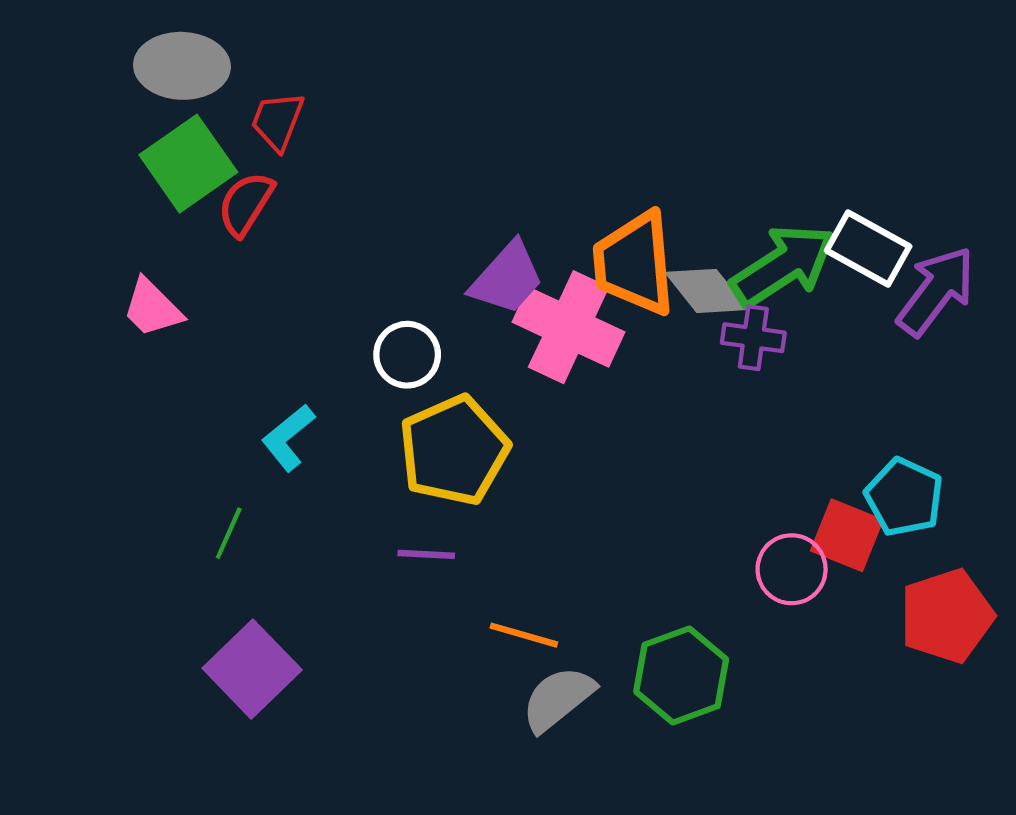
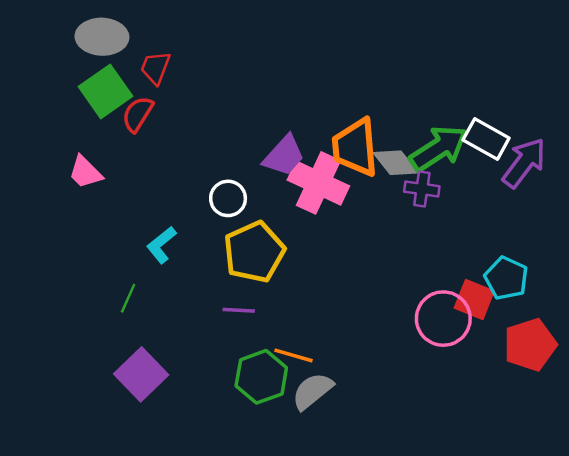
pink circle: (792, 569) -> (443, 319), size x1.4
green hexagon: (681, 675) -> (261, 377), moved

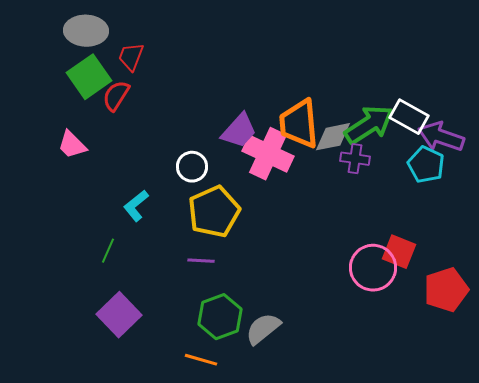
gray diamond: (396, 163) -> (333, 137), turned -63
purple arrow: (524, 163) -> (441, 137), turned -108
cyan pentagon: (506, 278) -> (426, 165), moved
orange line: (293, 355) -> (201, 360), moved

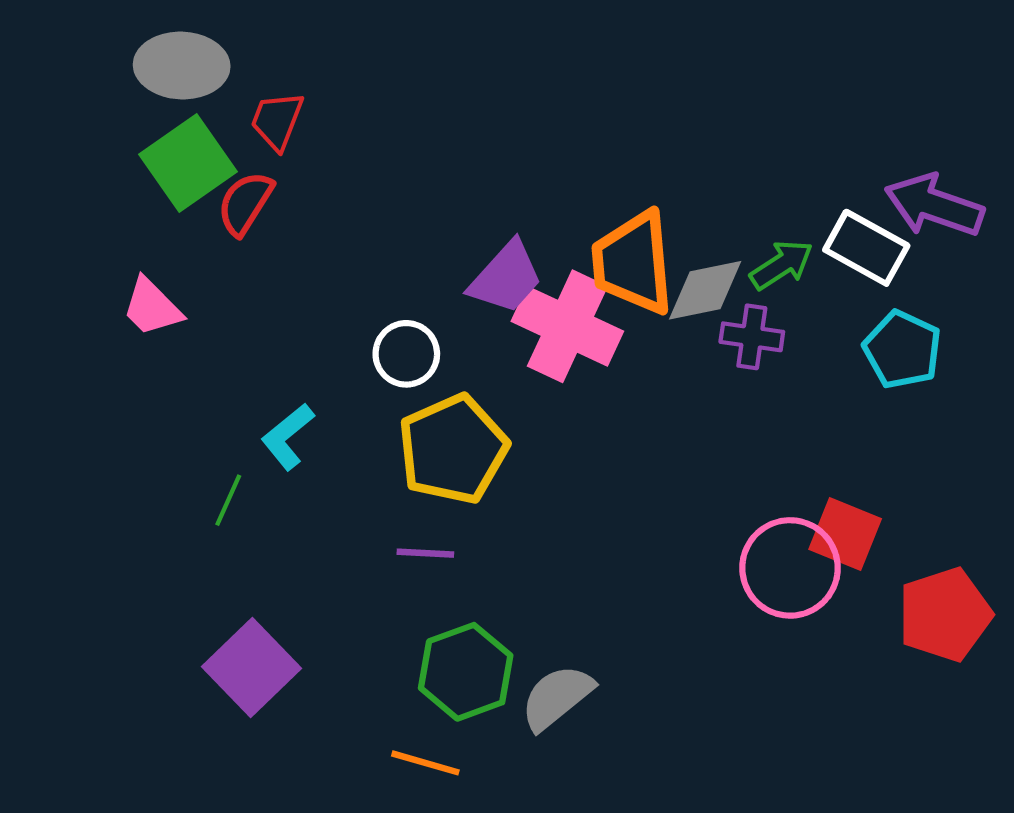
green arrow: (369, 125) -> (782, 265), size x0.6
purple arrow: (441, 137) -> (934, 205), moved
green line: (108, 251) -> (228, 500), moved

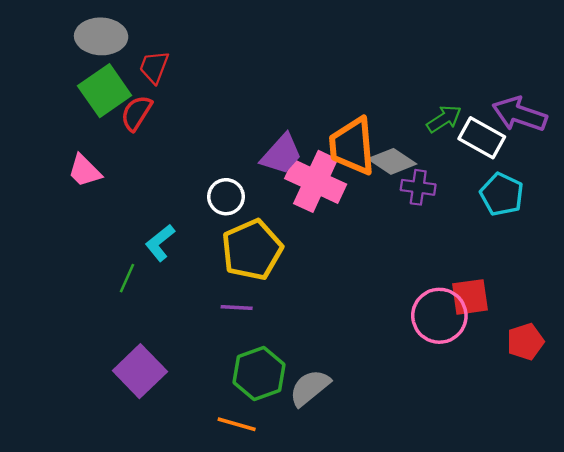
green arrow: (782, 265) -> (444, 119), moved
gray diamond: (705, 290) -> (392, 161), turned 45
red square: (845, 534) -> (470, 297), turned -30
red pentagon: (945, 615) -> (525, 342), size x0.7

